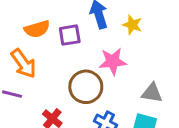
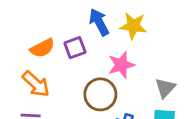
yellow star: (132, 25) -> (133, 26), size x1.4
gray triangle: (152, 93) -> (165, 88), turned -45

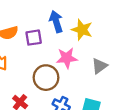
gray triangle: (165, 88) -> (99, 66), moved

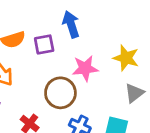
yellow star: (82, 30) -> (126, 58), moved
gray triangle: (99, 66) -> (134, 93), moved

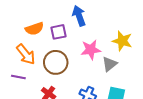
brown circle: (60, 93) -> (56, 62), moved
gray triangle: (134, 93) -> (110, 64), moved

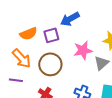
blue arrow: (79, 16) -> (70, 19), turned -96

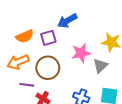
orange arrow: (22, 58) -> (18, 62), turned 110
purple line: (16, 80) -> (27, 85), moved

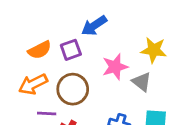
gray triangle: (100, 66) -> (142, 82), turned -35

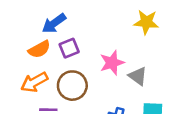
blue arrow: (94, 26) -> (54, 23), moved
yellow star: (154, 50) -> (146, 22), moved

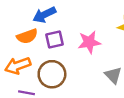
pink star: (112, 63) -> (89, 42), moved

